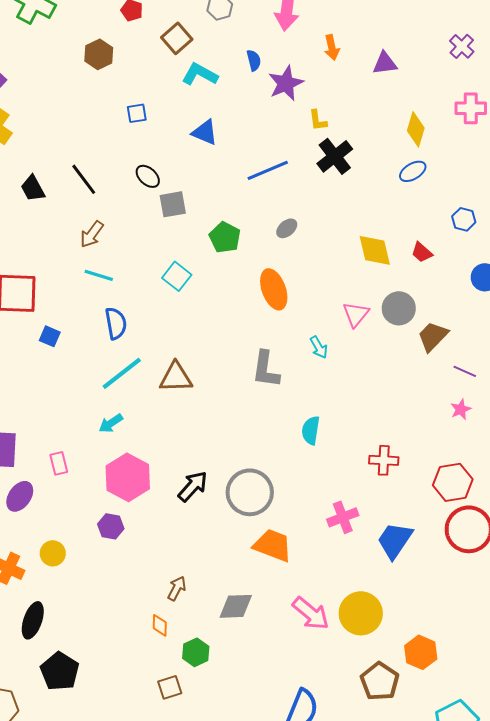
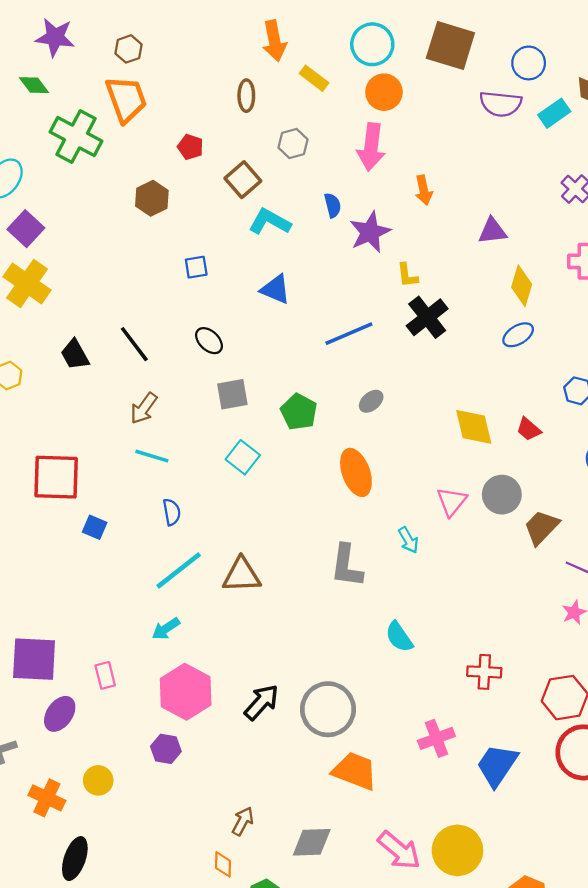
purple triangle: (385, 63) -> (492, 231), moved
gray square: (173, 204) -> (232, 394), moved
blue semicircle: (116, 323) -> (172, 512), size x0.7
cyan semicircle: (311, 430) -> (399, 637), turned -44

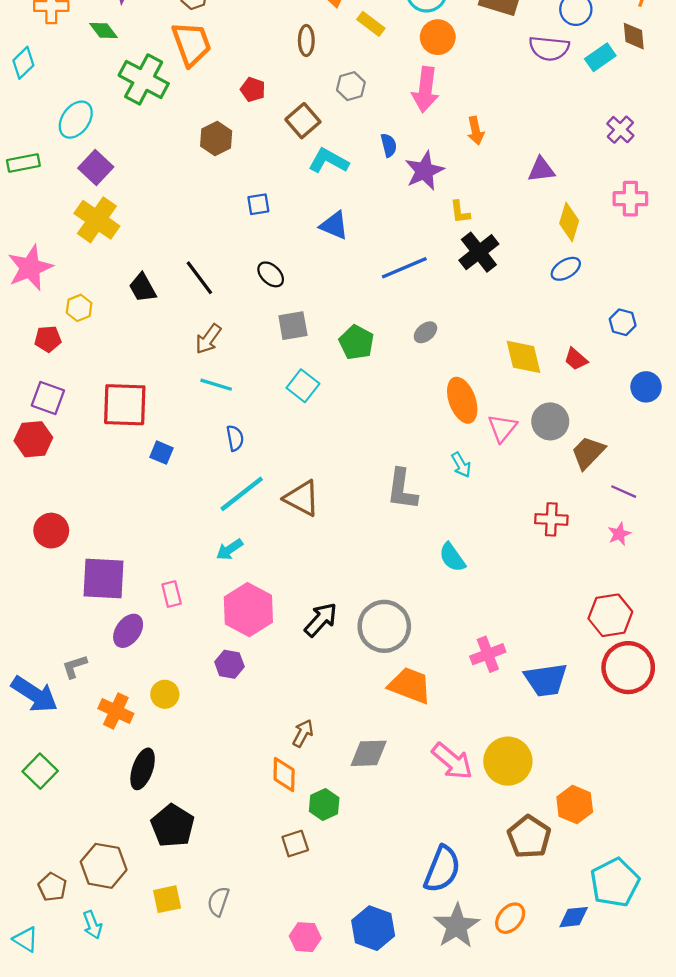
orange ellipse: (356, 472) -> (462, 400), moved
brown triangle: (242, 575) -> (302, 498), turned 30
red cross: (484, 672) -> (551, 519), moved
blue trapezoid: (497, 765) -> (546, 680), turned -132
orange diamond: (223, 864) -> (284, 774), size x1.4

